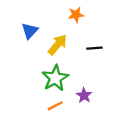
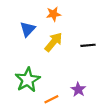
orange star: (76, 15) -> (54, 14), moved
green star: (55, 78) -> (28, 80), moved

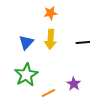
blue triangle: (28, 29) -> (26, 42), moved
yellow arrow: (54, 42) -> (50, 39), turned 144

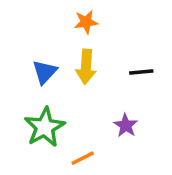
purple star: (74, 84) -> (126, 125), moved

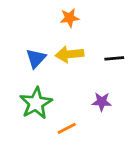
yellow arrow: (86, 67) -> (70, 54), turned 80
purple star: (126, 125) -> (102, 102), turned -30

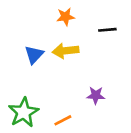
black line: (114, 58) -> (107, 30), moved
green star: (36, 103) -> (24, 112), moved

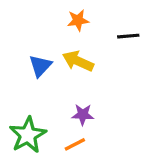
yellow arrow: (66, 51) -> (78, 61), turned 30
purple star: (96, 95) -> (83, 115), moved

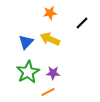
black line: (128, 36) -> (82, 23), turned -40
green star: (28, 135) -> (28, 72), moved

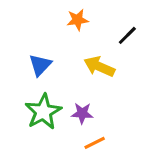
yellow arrow: (50, 39) -> (99, 67), moved
orange line: (48, 92) -> (95, 143), moved

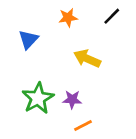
black line: (127, 35) -> (112, 16), moved
blue triangle: (40, 65) -> (28, 39), moved

